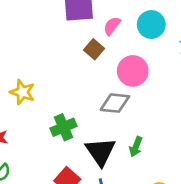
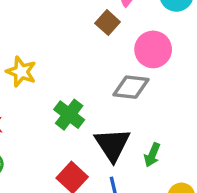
green cross: (64, 127) -> (69, 115), turned -30
green arrow: (136, 147) -> (152, 155), moved

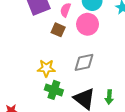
pink circle: (153, 49) -> (88, 24), moved
yellow star: (21, 72) -> (46, 68), moved

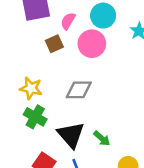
brown square: (58, 30) -> (54, 44), turned 32
green arrow: (109, 97) -> (102, 138), turned -64

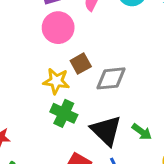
brown square: (54, 44) -> (81, 64), moved
pink circle: (92, 44) -> (58, 28), moved

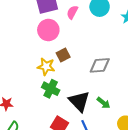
gray diamond: (111, 78) -> (100, 65), moved

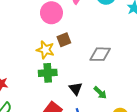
green cross: (51, 89) -> (48, 73), turned -36
black triangle: (79, 101) -> (76, 89), size x0.6

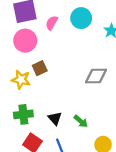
gray diamond: (100, 54) -> (96, 76), moved
green cross: (48, 73) -> (23, 114), moved

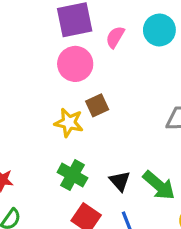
green cross: (23, 114) -> (72, 175), turned 36
green arrow: (81, 121) -> (159, 185), size x1.5

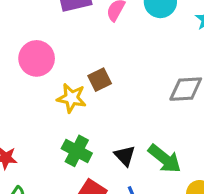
pink circle: (75, 64) -> (37, 58), moved

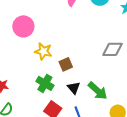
brown square: (100, 80) -> (66, 64), moved

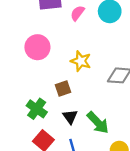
pink circle: (23, 26) -> (37, 47), moved
yellow star: (43, 51) -> (81, 61), moved

